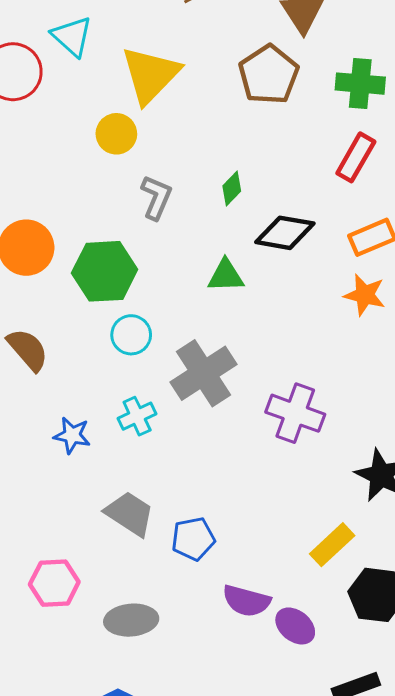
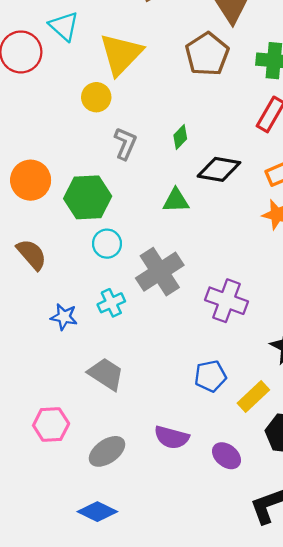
blue pentagon: (193, 539) -> (210, 376), moved
purple semicircle: (246, 601) -> (172, 437), moved
gray ellipse: (131, 620) -> (107, 451), turned -30

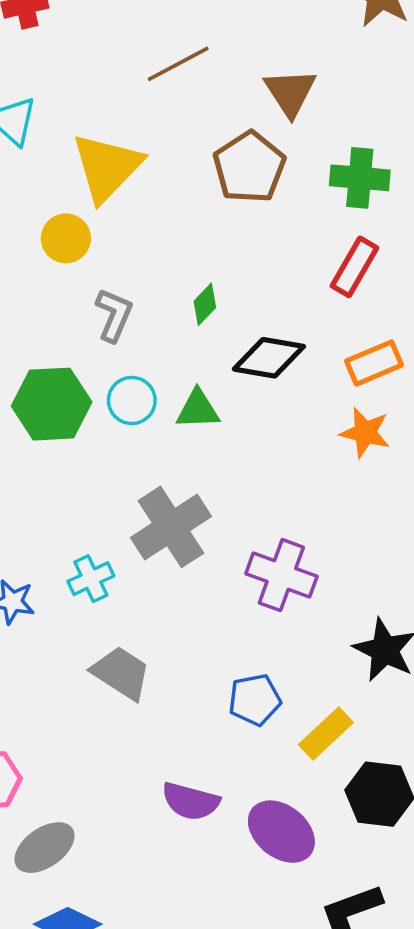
cyan circle: (107, 244) -> (132, 400), moved
gray trapezoid: (106, 374) -> (121, 673), moved
gray ellipse: (107, 451) -> (45, 848), moved
purple ellipse: (226, 456) -> (281, 832), size x1.4

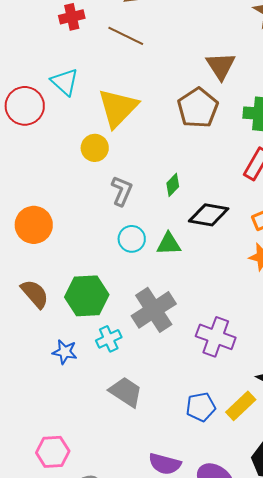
brown line: (178, 64) -> (126, 36), moved, turned 54
green hexagon: (52, 404) -> (87, 296), moved
yellow rectangle: (326, 734) -> (241, 406), moved

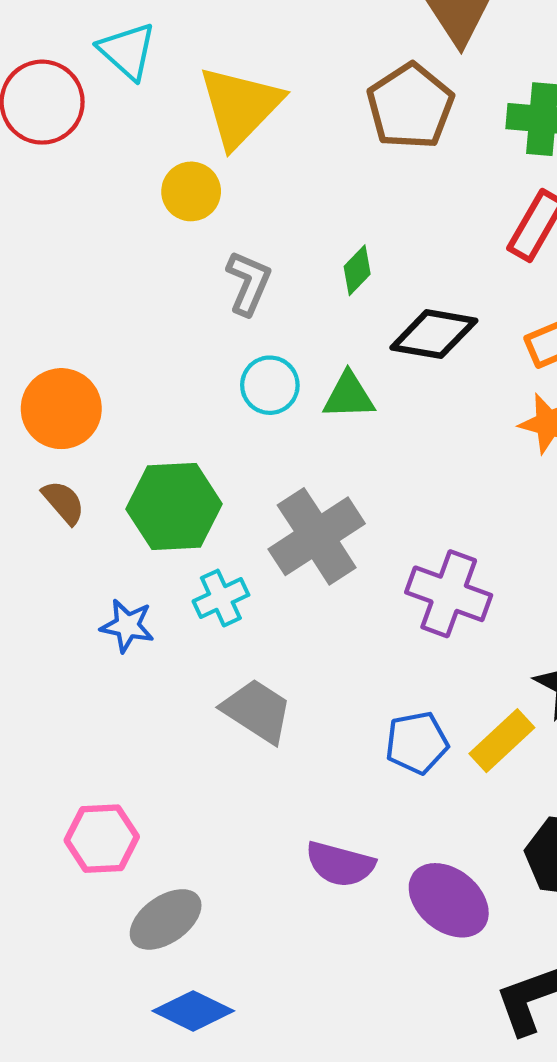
orange circle: (34, 225) -> (61, 409), moved
brown semicircle: (35, 294) -> (63, 502), size x0.7

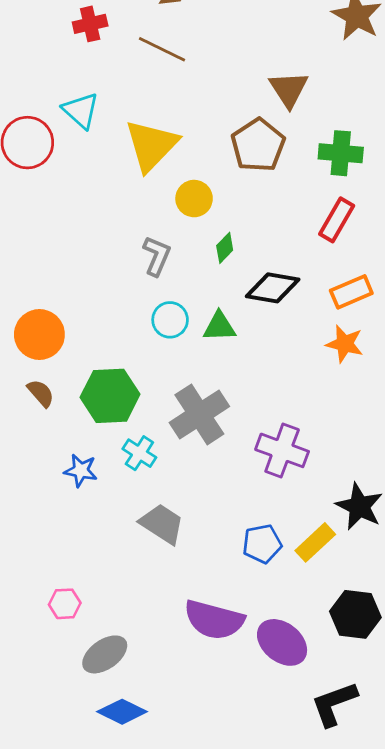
yellow circle: (191, 191) -> (194, 199), moved
cyan cross: (221, 598) -> (139, 453), turned -32
pink hexagon: (102, 839) -> (65, 604), size x0.7
purple semicircle: (340, 864) -> (214, 620), size x1.4

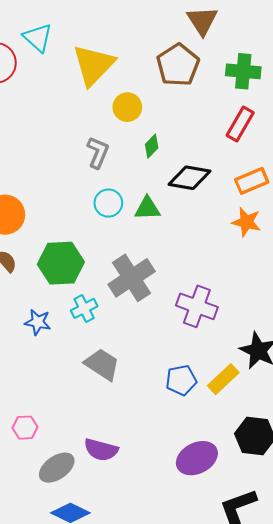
cyan cross: (139, 453) -> (84, 308), turned 30
purple semicircle: (214, 620) -> (101, 450), moved, size x0.7
purple ellipse: (282, 642) -> (197, 458), turned -66

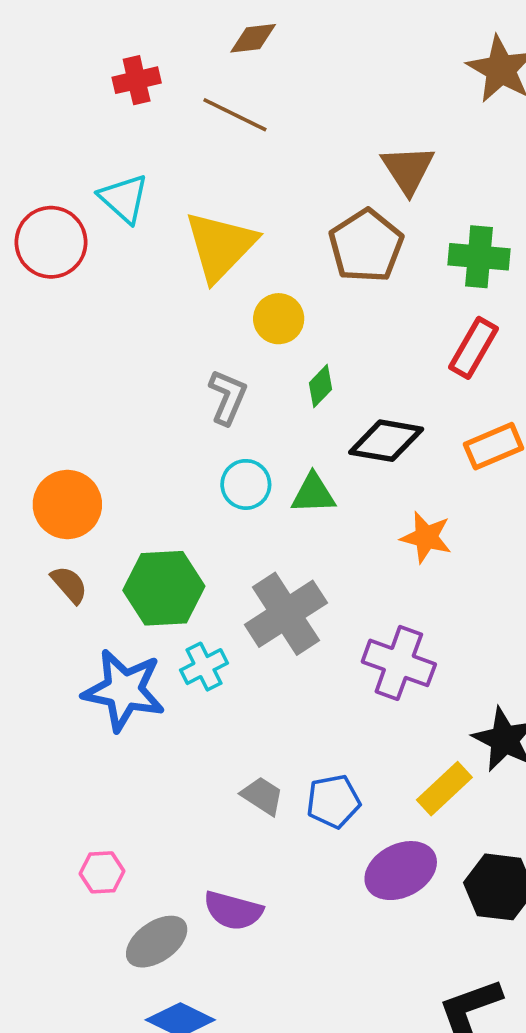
orange star: (246, 222) -> (426, 537), moved
blue star: (38, 322) -> (124, 690), size x1.8
gray trapezoid: (102, 364) -> (262, 796), moved, size x0.7
blue pentagon: (181, 380) -> (333, 801), moved
purple ellipse: (197, 458) -> (401, 871), moved

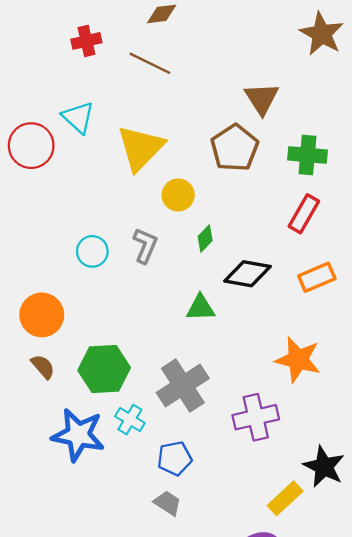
cyan circle: (246, 484) -> (92, 251), moved
orange star: (426, 537) -> (298, 360), moved, size x1.4
purple cross: (399, 663) -> (256, 417), turned -33
cyan cross: (204, 667) -> (130, 420), turned -32
blue pentagon: (333, 801) -> (175, 458), moved

